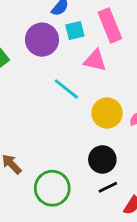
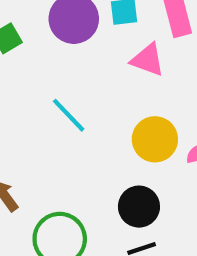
cyan line: (66, 89) -> (69, 115), moved

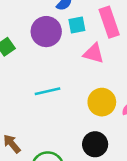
cyan line: (69, 115) -> (48, 91), turned -55

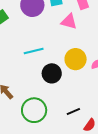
black circle: (95, 144) -> (52, 73), moved

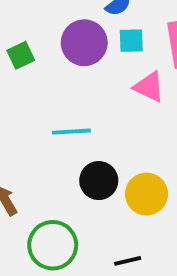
yellow circle: (76, 59) -> (146, 194), moved

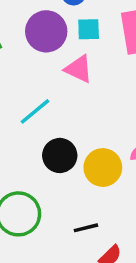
pink triangle: (149, 87) -> (79, 69), moved
cyan line: (71, 132) -> (35, 111), turned -36

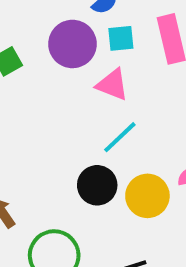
cyan line: (35, 111) -> (120, 137), moved

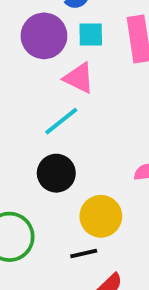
cyan line: (120, 137) -> (61, 121), moved
yellow circle: (147, 196) -> (101, 216), moved

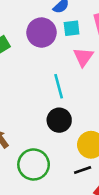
pink triangle: (79, 78) -> (83, 57), moved, turned 45
cyan line: (61, 121) -> (59, 86), turned -60

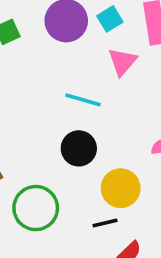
cyan square: (72, 28) -> (110, 19), turned -30
cyan line: (59, 86) -> (83, 100), turned -65

